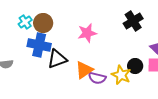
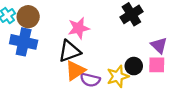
black triangle: (57, 59) -> (69, 51), moved
yellow star: (121, 75) -> (118, 76), turned 30

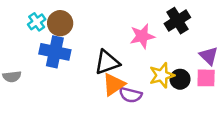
pink star: (79, 28) -> (142, 36), moved
yellow star: (118, 76) -> (162, 75), moved

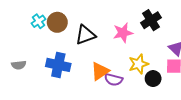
blue cross: (55, 52) -> (58, 65), moved
black triangle: (107, 62) -> (85, 35), moved
black circle: (180, 79) -> (153, 79), moved

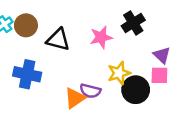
black triangle: (85, 35) -> (58, 40), turned 35
orange triangle: (100, 71) -> (75, 98), moved
black circle: (153, 79) -> (136, 90), size x1.5

